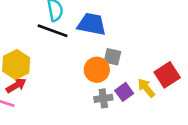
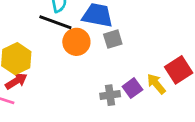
gray square: (112, 57) -> (113, 39), moved, turned -30
orange circle: (97, 70) -> (76, 42), moved

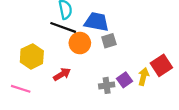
red arrow: (16, 81) -> (62, 74), moved
yellow arrow: (156, 84) -> (144, 77), turned 54

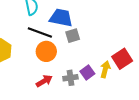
black line: (63, 27) -> (40, 32), moved
orange circle: (80, 43) -> (46, 51), moved
red arrow: (62, 74) -> (44, 81), moved

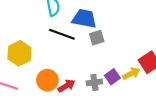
orange circle: (46, 51) -> (47, 80), moved
yellow arrow: (105, 69) -> (131, 73), turned 49

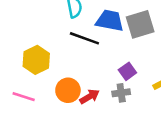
gray square: (97, 38) -> (140, 24), moved, size x1.6
purple square: (112, 77) -> (127, 71), moved

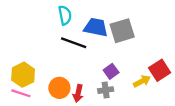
yellow hexagon: (36, 60) -> (23, 75), moved
red arrow: (89, 97) -> (78, 93), turned 133

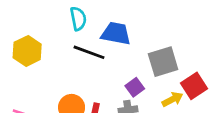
gray square: (122, 31) -> (163, 62), moved
yellow hexagon: (23, 75) -> (27, 51), moved

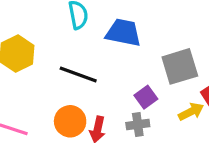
black line: (89, 52) -> (78, 75), moved

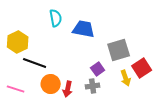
black line: (78, 75) -> (35, 63), moved
yellow arrow: (191, 112) -> (126, 78), turned 98

